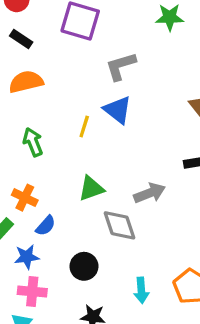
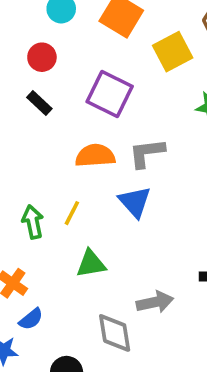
orange semicircle: (26, 82) -> (95, 156), moved
yellow line: (84, 127) -> (72, 213), moved
green triangle: (91, 188) -> (91, 264), moved

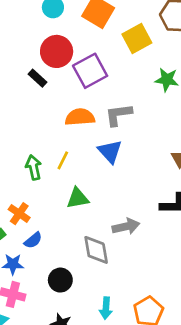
red circle: (42, 57) -> (57, 51), moved, size x1.5
purple square: (110, 94) -> (90, 71), turned 36

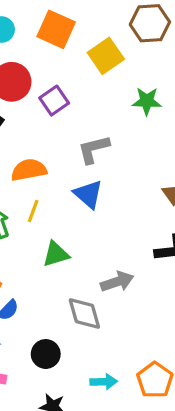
purple square: (90, 71) -> (54, 101), size x0.7
orange semicircle: (80, 117) -> (29, 170), moved
cyan arrow: (106, 308) -> (104, 382), turned -90

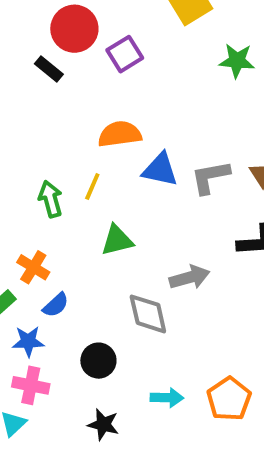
gray L-shape: (94, 149) -> (210, 177), moved
orange semicircle: (29, 170) -> (120, 134), moved
blue triangle: (88, 194) -> (160, 170), turned -32

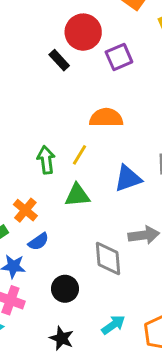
blue triangle: (160, 170) -> (128, 178), moved, turned -40
green triangle: (117, 240) -> (77, 195), moved
cyan arrow: (167, 398) -> (113, 325), turned -45

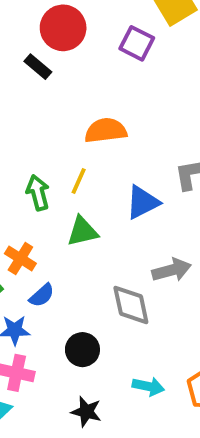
purple square: (119, 57) -> (137, 43), moved, turned -32
cyan arrow: (113, 325) -> (148, 386), turned 55

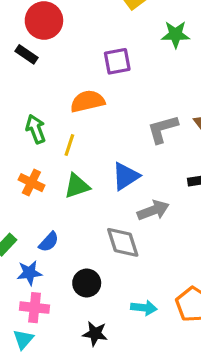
purple square: (137, 43) -> (117, 61), moved, turned -32
green arrow: (38, 193) -> (36, 129), moved
blue triangle: (143, 202) -> (126, 176), moved
orange cross: (20, 259) -> (31, 183), moved

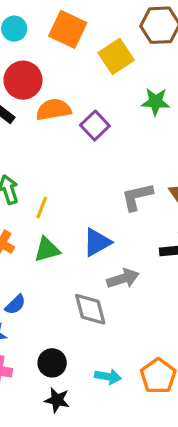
purple square: (117, 61) -> (95, 126), turned -36
orange semicircle: (88, 101) -> (54, 110), moved
black circle: (87, 283) -> (52, 363), moved

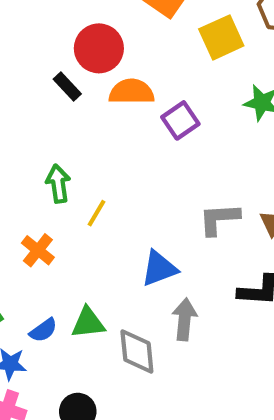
green triangle: (47, 250) -> (88, 323), moved
gray arrow: (123, 279) -> (185, 319), turned -76

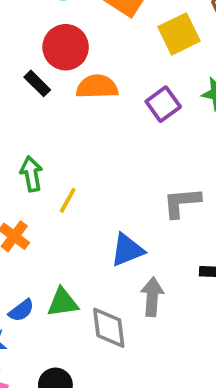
purple square: (180, 120) -> (163, 104), moved

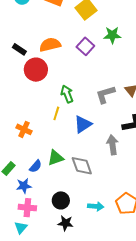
red circle: (66, 47) -> (36, 70), moved
green arrow: (31, 174) -> (67, 94), moved
yellow line: (68, 200) -> (56, 113), moved
gray arrow: (152, 297) -> (113, 145), moved

